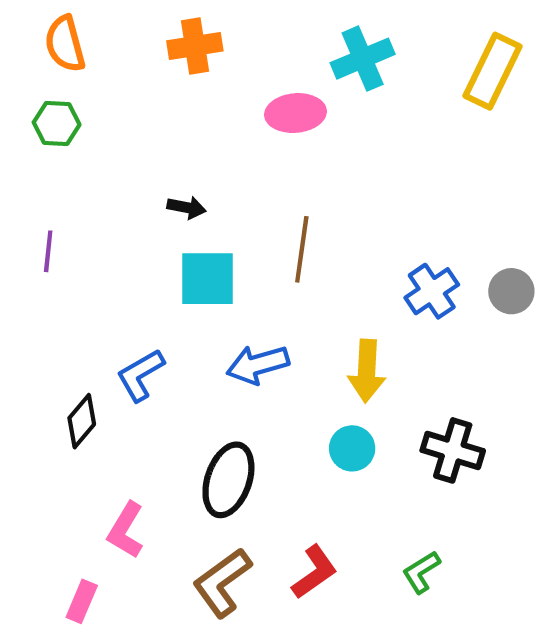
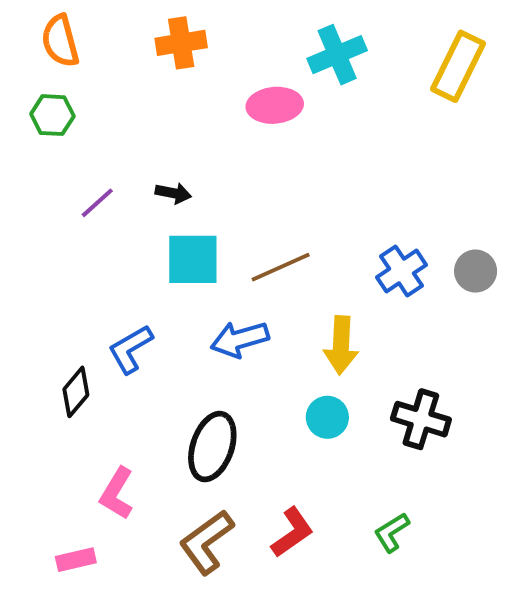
brown line: (302, 249) -> (281, 267), moved, turned 58
purple line: (48, 251) -> (97, 203), moved, turned 42
pink rectangle: (82, 601) -> (76, 560), turned 54

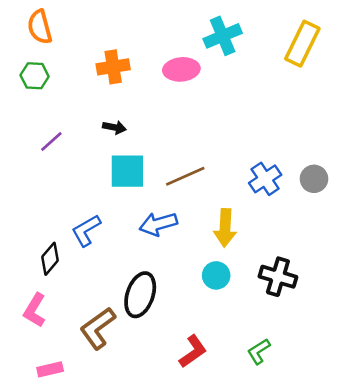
orange cross: (181, 43) -> (113, 67), moved
purple line: (97, 203) -> (51, 142), moved
pink L-shape: (117, 493) -> (35, 310), moved
brown L-shape: (206, 542) -> (98, 328), moved

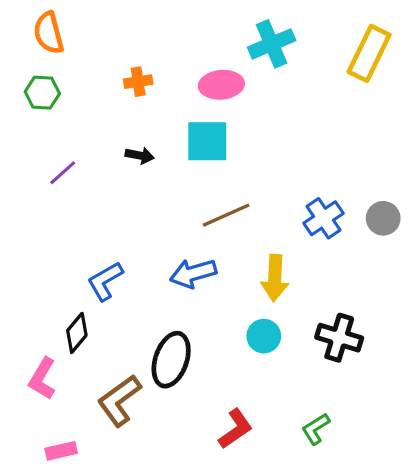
orange cross: (113, 67) -> (138, 82), size x0.7
cyan square: (127, 171) -> (207, 141), moved
black diamond: (50, 259) -> (77, 333), moved

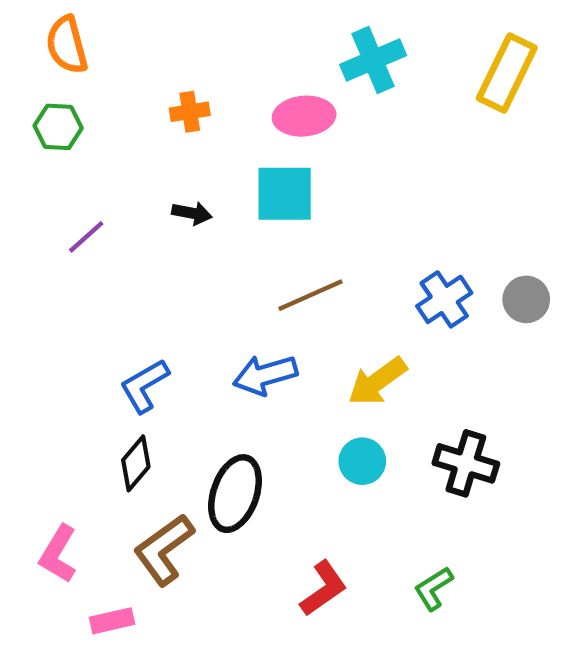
yellow arrow: (275, 278) -> (377, 381), turned 51
black diamond: (77, 333) -> (136, 463), moved
pink L-shape: (42, 379) -> (58, 554), moved
pink rectangle: (61, 451) -> (112, 621), moved

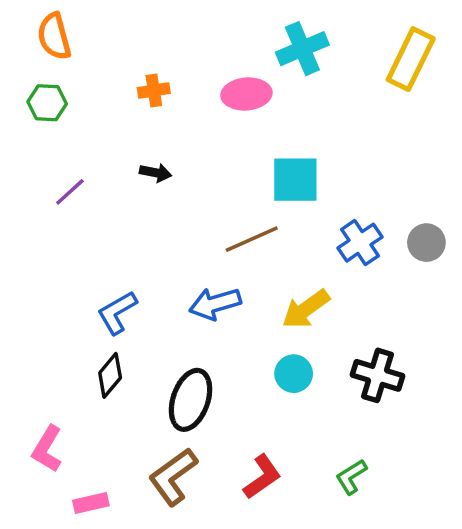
cyan square: (285, 194) -> (295, 180), moved
brown L-shape: (164, 550) -> (173, 477), moved

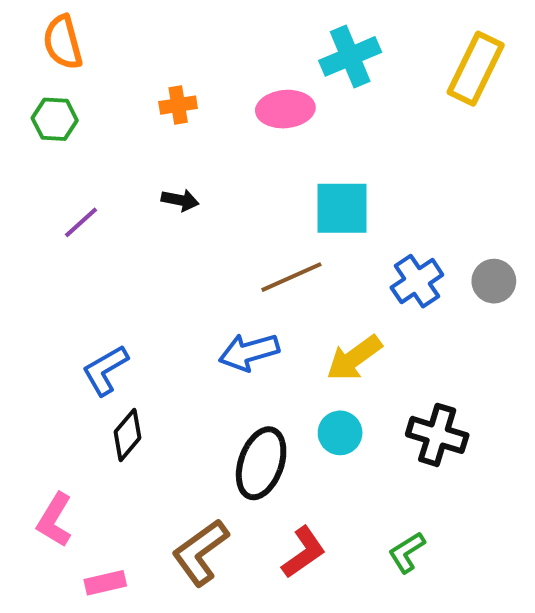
blue L-shape: (117, 312) -> (105, 370), moved
black ellipse: (191, 400) -> (261, 463), moved

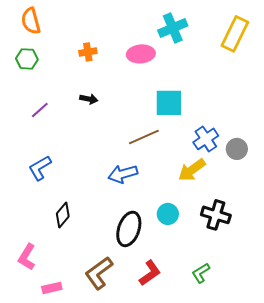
gray circle: (494, 281) -> (237, 149), moved
yellow arrow: (354, 358) -> (192, 170), moved
blue L-shape: (105, 370) -> (40, 168), moved

